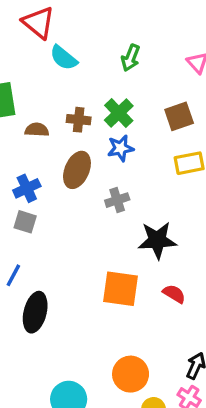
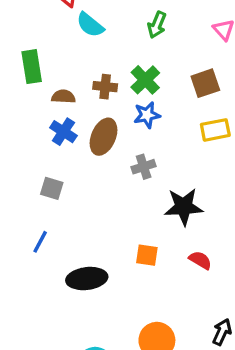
blue cross: (27, 188) -> (63, 132), moved, turned -32
orange square: (121, 289) -> (147, 255), size x0.6
black ellipse: (35, 312) -> (87, 279), moved, turned 69

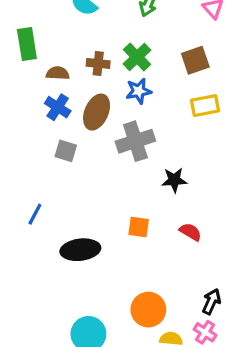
gray cross: (144, 167) -> (135, 141), size x1.6
gray square: (52, 188) -> (66, 151), moved
black star: (184, 207) -> (174, 180), size x0.7

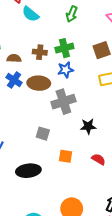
green cross: (137, 57) -> (64, 48), turned 30
brown ellipse: (97, 112) -> (39, 83), turned 70
gray square: (66, 151) -> (43, 134), moved

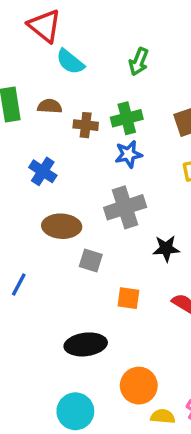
brown semicircle: (14, 58) -> (50, 106), moved
brown ellipse: (39, 83) -> (62, 226), moved
black ellipse: (28, 171) -> (86, 344), moved

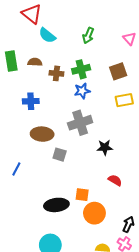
blue cross: (43, 171) -> (31, 101), turned -35
orange square: (128, 298) -> (82, 195), moved
orange circle: (139, 386) -> (94, 213), moved

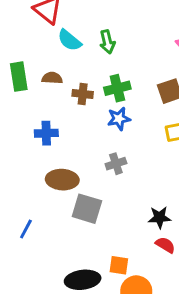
green arrow: (88, 35) -> (107, 42), moved, turned -35
gray cross: (80, 123) -> (116, 164), size x0.6
black star: (105, 147) -> (159, 217), moved
gray square: (60, 155) -> (87, 209), size x1.5

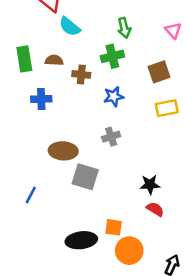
green arrow: (107, 42) -> (124, 28), moved
green cross: (117, 88) -> (112, 56), moved
blue cross: (46, 133) -> (41, 99), moved

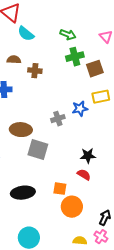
green arrow: (124, 28) -> (68, 35), turned -56
green cross: (112, 56) -> (75, 57), moved
blue star: (114, 96) -> (80, 109), moved
red semicircle: (155, 209) -> (84, 175), moved
black ellipse: (81, 240) -> (23, 193), moved

